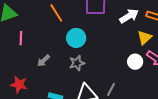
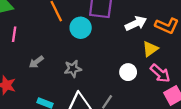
cyan circle: (76, 38) -> (81, 28), moved
white circle: (135, 62) -> (128, 72), moved

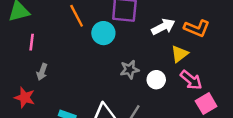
gray arrow: (36, 62) -> (42, 72), moved, turned -32
gray star: (73, 69) -> (130, 70), moved

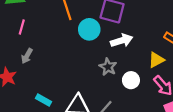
white arrow: (163, 27) -> (122, 41), moved
gray star: (130, 70) -> (108, 67), turned 30

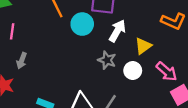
white arrow: (122, 41) -> (117, 31), turned -35
yellow triangle: (156, 60) -> (143, 46), moved

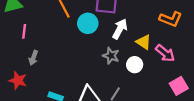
yellow triangle: (143, 46) -> (144, 42), turned -49
pink arrow: (167, 72) -> (165, 53), moved

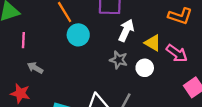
cyan circle: (88, 23) -> (78, 35), moved
gray arrow: (33, 58) -> (35, 68), turned 104

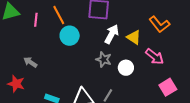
orange L-shape: (180, 16) -> (159, 24), turned 30
pink line: (23, 40) -> (36, 20), moved
yellow triangle: (153, 43) -> (134, 37), moved

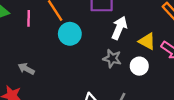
yellow triangle: (134, 37) -> (147, 41), moved

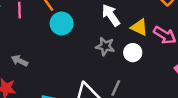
white arrow: (119, 28) -> (111, 15), turned -55

